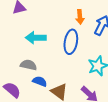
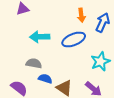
blue ellipse: (71, 42) -> (74, 40), turned 60

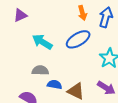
cyan arrow: (40, 37) -> (42, 42), turned 42

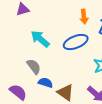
gray semicircle: (40, 70) -> (34, 67), turned 42

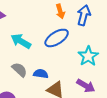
blue semicircle: (46, 83) -> (41, 74), moved

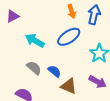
blue semicircle: (41, 74) -> (54, 71), turned 32

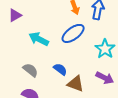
gray semicircle: (34, 68) -> (30, 70), moved

